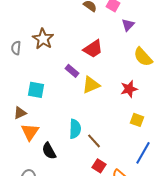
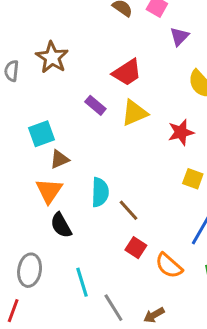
yellow triangle: (91, 85) -> (134, 113), moved
cyan square: (36, 90) -> (42, 134), turned -30
brown triangle: (20, 113) -> (60, 159), moved
orange triangle: (30, 132) -> (49, 191), moved

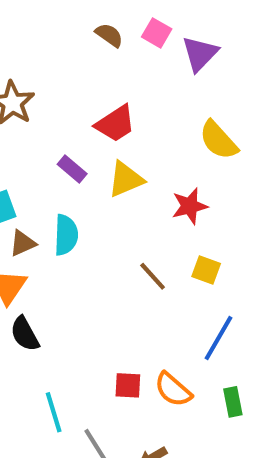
purple triangle: (179, 36) -> (200, 54), moved, size x1.4
cyan semicircle: (100, 192) -> (66, 235), moved
brown line: (128, 210) -> (153, 276), moved
red square: (136, 248) -> (128, 385), moved, turned -30

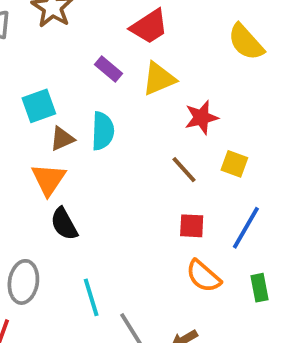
red star: (190, 206) -> (201, 117), moved
red square: (128, 385) -> (192, 226), moved

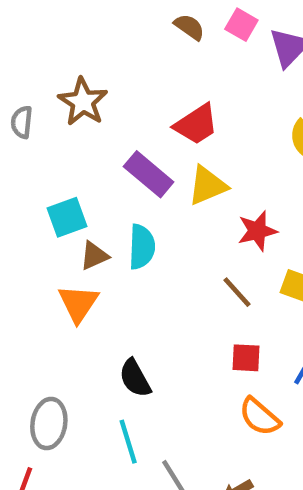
purple rectangle: (109, 69) -> (149, 174), size x1.5
black semicircle: (64, 224) -> (135, 378), moved

